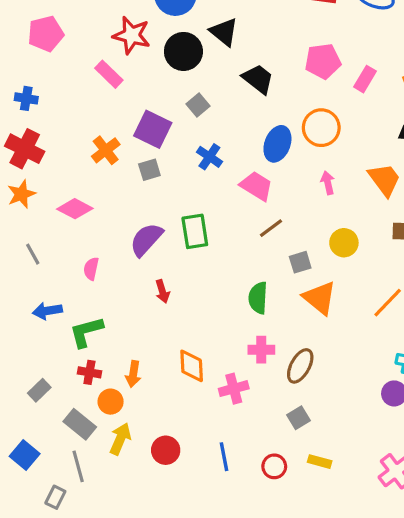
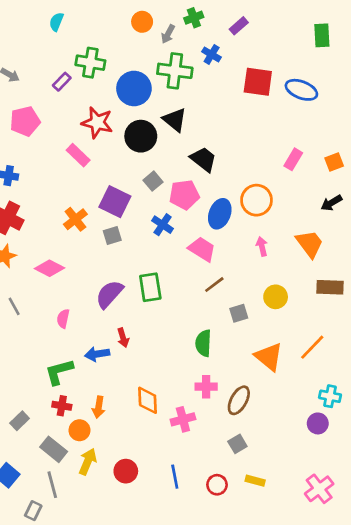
pink pentagon: (323, 61) -> (184, 195), moved
orange triangle: (320, 298) -> (269, 357), moved
blue arrow: (47, 311) -> (97, 354), moved

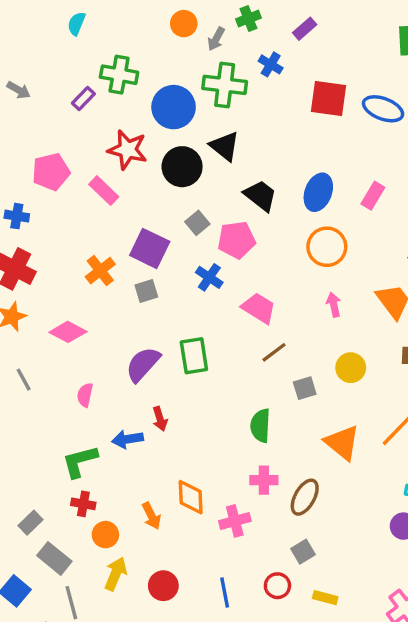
pink pentagon: (25, 121) -> (51, 172), moved
blue ellipse: (220, 214) -> (318, 192), moved
orange arrow: (99, 407) -> (151, 516), moved, turned -35
gray rectangle: (54, 449) -> (54, 558), moved
red circle: (217, 485) -> (277, 586), moved

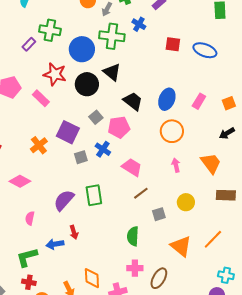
red square: (329, 99) -> (173, 44), size x0.7
gray square: (146, 291) -> (81, 157), moved

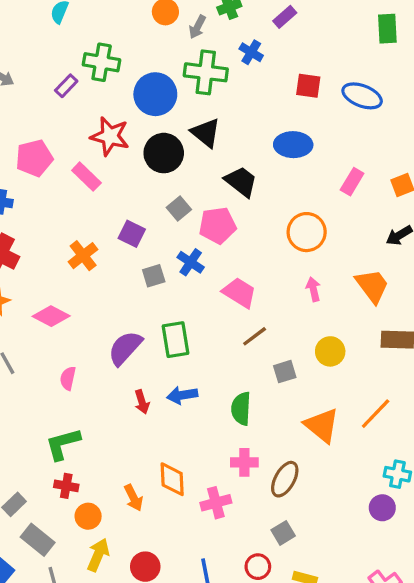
blue ellipse: (167, 99) -> (293, 145), moved, turned 70
purple square: (68, 132) -> (132, 234), size x0.7
blue arrow: (55, 244) -> (182, 395), moved

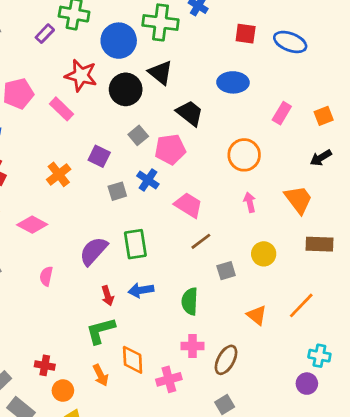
orange triangle: (322, 425) -> (257, 315), size x0.7
green L-shape: (63, 444) -> (101, 331), moved

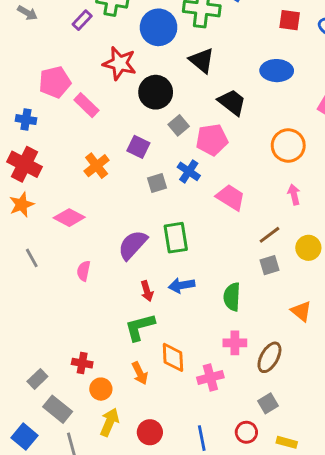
black circle: (126, 89) -> (156, 92), moved
pink rectangle: (61, 109) -> (86, 105), moved
brown line: (201, 241) -> (269, 235), moved

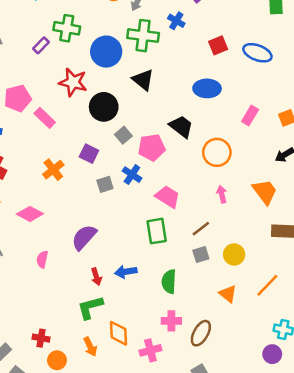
red square: (290, 20) -> (218, 45), turned -30
black trapezoid: (232, 102) -> (181, 127), moved
green rectangle: (176, 238) -> (157, 231), moved
yellow circle: (308, 248) -> (234, 254), moved

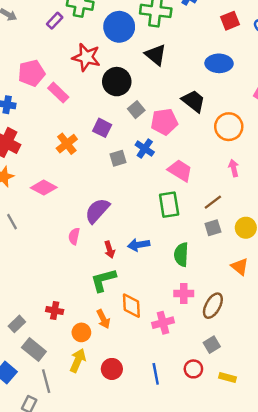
pink semicircle: (42, 259) -> (74, 236), moved
orange circle: (57, 360) -> (81, 332), moved

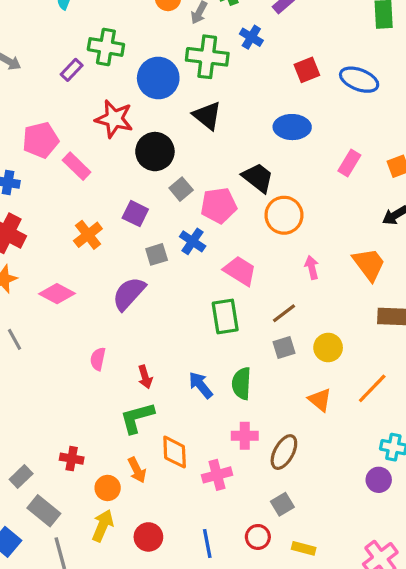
orange circle: (229, 127) -> (284, 215), moved
purple semicircle: (97, 211) -> (129, 294), moved
blue arrow: (139, 245) -> (201, 385), moved, turned 60

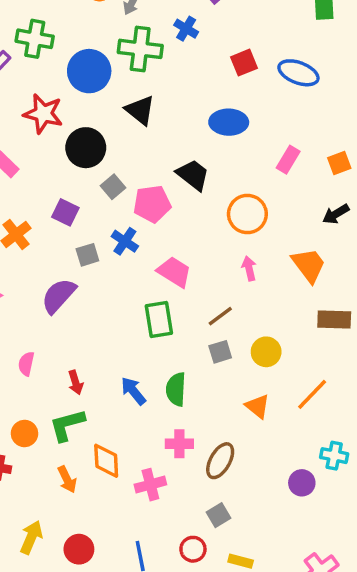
orange circle: (284, 215) -> (247, 214), moved
purple circle: (379, 480) -> (302, 483), moved
orange circle: (108, 488) -> (25, 433), moved

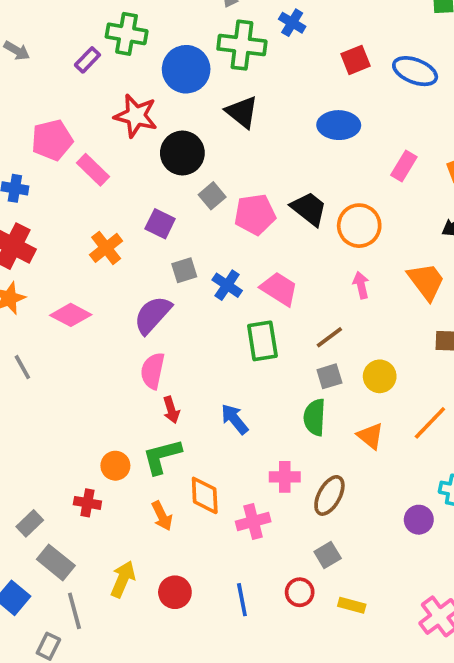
black trapezoid: (193, 175) -> (309, 209), moved
blue cross: (125, 241) -> (227, 285), moved
pink semicircle: (26, 364) -> (153, 371), moved, size x1.4
green semicircle: (176, 389) -> (315, 417), moved

